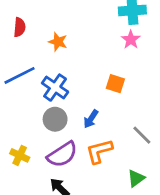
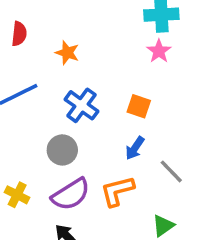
blue cross: (55, 88) -> (82, 105), moved
blue arrow: (91, 119) -> (135, 148), moved

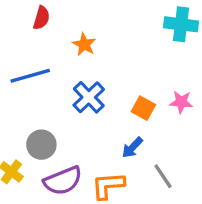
pink star: (159, 51) -> (181, 102), moved, turned 30
gray circle: (62, 150) -> (41, 145), moved

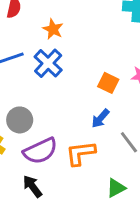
blue cross: (89, 97) -> (48, 63), moved

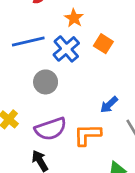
orange square: (108, 83) -> (103, 44), moved
gray circle: (20, 120) -> (46, 82), moved

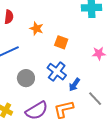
blue cross: (66, 49) -> (57, 72), moved

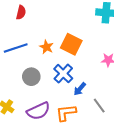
orange star: (36, 28) -> (47, 47), moved
orange square: (61, 42) -> (71, 44), size x1.5

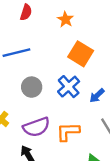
orange star: (47, 47) -> (65, 19), moved
blue arrow: (80, 89) -> (97, 96), moved

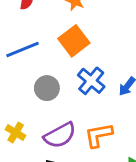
orange square: (81, 54) -> (74, 41), moved, turned 30

